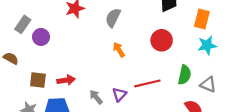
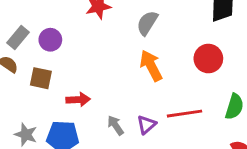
gray rectangle: (23, 24) -> (18, 37), moved
orange arrow: (119, 50) -> (151, 66), size x1.5
brown square: (38, 80) -> (41, 78), moved

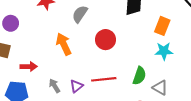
red circle: (208, 59) -> (106, 40), moved
orange arrow: (151, 66) -> (64, 44), moved

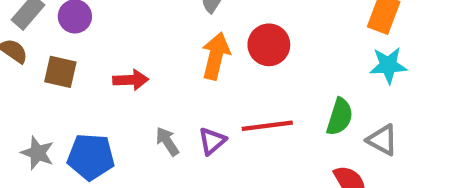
orange arrow: (64, 44) -> (216, 56), moved, turned 40
red arrow: (29, 66) -> (131, 80), moved

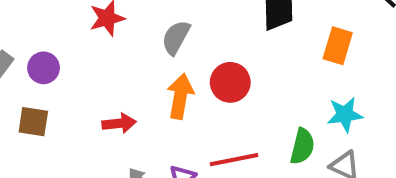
cyan star: (388, 65) -> (345, 115), moved
red arrow: (131, 80) -> (119, 123), moved

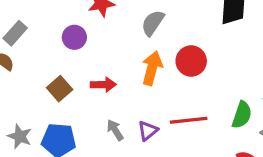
purple circle: (44, 68) -> (74, 37), moved
brown square: (33, 122) -> (60, 89), moved, turned 35

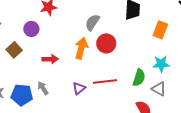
gray semicircle: (153, 23) -> (92, 22), moved
brown square: (60, 89) -> (14, 50), moved
gray arrow: (115, 130) -> (43, 88), moved

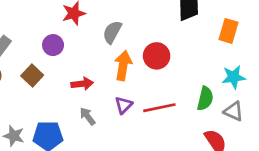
gray semicircle: (92, 22) -> (112, 32), moved
gray arrow: (43, 88) -> (87, 116), moved
purple triangle: (79, 88) -> (124, 105), moved

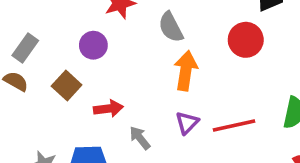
gray semicircle: (112, 32) -> (171, 27), turned -55
red circle: (157, 56) -> (246, 40), moved
red arrow: (82, 84) -> (108, 109), moved

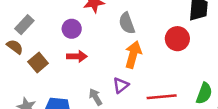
brown square: (67, 86) -> (38, 63), moved
red arrow: (108, 109) -> (77, 56), moved
purple triangle: (187, 123) -> (121, 85), moved

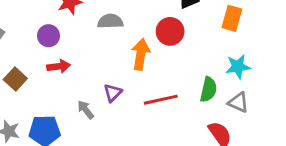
gray semicircle: (127, 23) -> (110, 21), turned 115
orange arrow: (133, 55) -> (141, 54), moved

